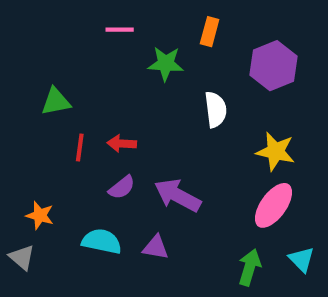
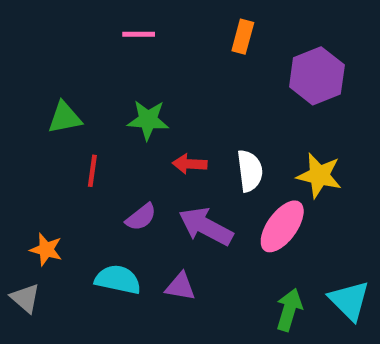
green star: (166, 64) -> (148, 120), moved
white semicircle: (216, 110) -> (250, 171), moved
red arrow: (122, 144) -> (190, 164), moved
pink ellipse: (274, 205) -> (282, 226), moved
cyan triangle: (301, 259) -> (349, 300), size x1.4

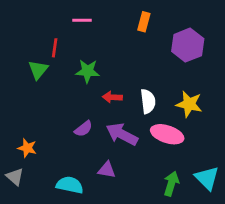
green triangle: (65, 118) -> (38, 70), turned -40
red line: (92, 171) -> (55, 48), moved
pink ellipse: (282, 226) -> (167, 134), turned 72
cyan semicircle: (118, 280) -> (70, 185), moved

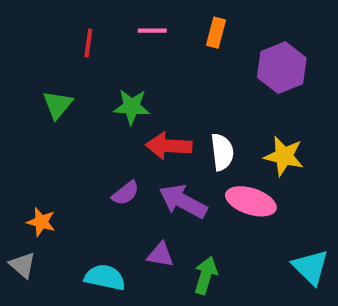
pink line: (82, 20) -> (152, 31), moved
red line: (55, 48) -> (88, 43), moved
red arrow: (112, 97) -> (169, 146), size x1.5
green arrow: (171, 184) -> (206, 275), moved

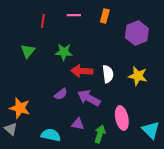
pink ellipse: (251, 201) -> (122, 118), moved, turned 60
orange star: (41, 222) -> (20, 108), size x1.5

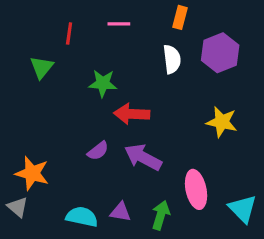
orange rectangle: (105, 16) -> (180, 17), moved
green triangle: (28, 51) -> (42, 67), moved
white semicircle: (108, 74) -> (172, 59), moved
purple triangle: (78, 124) -> (120, 212), moved

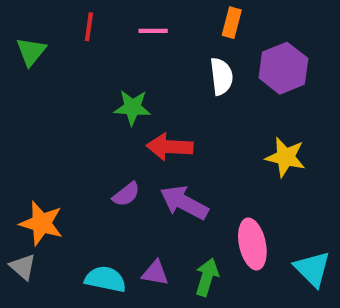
red line: (69, 34) -> (89, 27), moved
green triangle: (42, 67) -> (31, 52), moved

